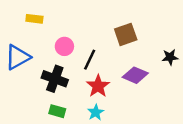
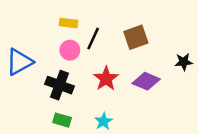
yellow rectangle: (34, 19) -> (69, 23), moved
black line: (90, 60) -> (93, 39), moved
red star: (98, 86) -> (106, 79), moved

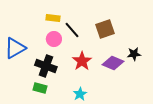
black line: (93, 39) -> (72, 30), turned -66
black star: (184, 62) -> (134, 54), moved
green rectangle: (62, 120) -> (40, 88), moved

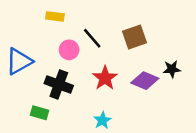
yellow rectangle: (53, 18) -> (55, 16), moved
green rectangle: (40, 88) -> (40, 113), moved

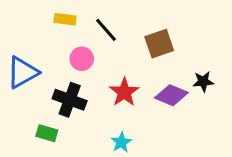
black line: (92, 38) -> (106, 30), moved

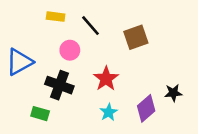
black star: (203, 82) -> (173, 93), moved
purple diamond: (171, 95) -> (146, 108), moved, turned -64
cyan star: (121, 142) -> (109, 112), moved

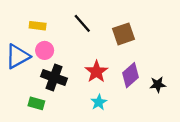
yellow rectangle: (56, 17) -> (38, 26), moved
pink circle: (70, 50) -> (45, 50), moved
purple diamond: (146, 108) -> (131, 75), moved

